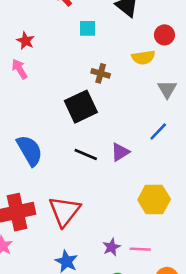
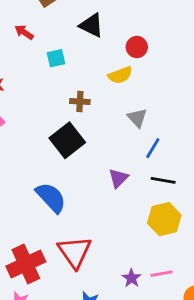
gray triangle: (167, 89) -> (137, 118), moved
blue semicircle: (30, 150) -> (51, 198), moved
black line: (86, 154) -> (163, 180), moved

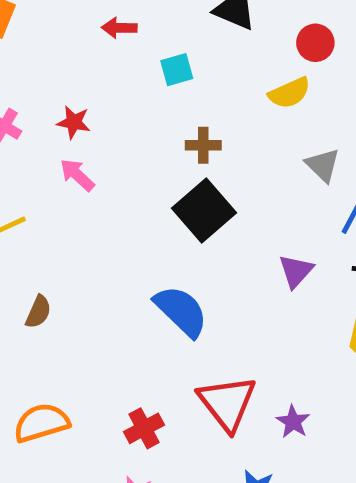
red arrow: (24, 32) -> (119, 28), turned -30
brown cross: (80, 101) -> (203, 145), moved
red cross: (26, 264) -> (144, 428), size x0.6
purple star: (131, 278) -> (293, 422), moved

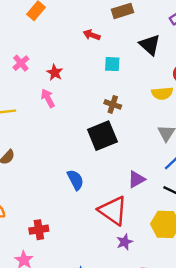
blue semicircle: (181, 311) -> (75, 180), size x0.7
red triangle: (227, 403) -> (113, 211), moved, turned -36
purple star: (293, 422) -> (125, 242), moved

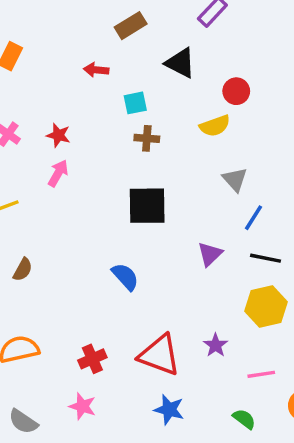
pink arrow: (48, 98) -> (58, 173), turned 72
brown cross: (113, 104) -> (147, 138), moved
black square: (102, 136) -> (147, 206), turned 36
red triangle: (113, 211) -> (159, 355), moved

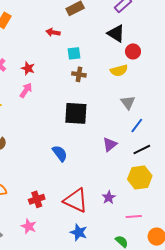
black triangle: (180, 63) -> (116, 33), moved
black line: (266, 258) -> (142, 150), turned -42

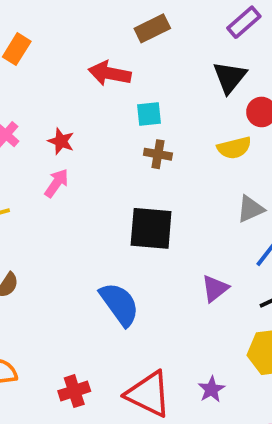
red arrow: (53, 32) -> (110, 73), size x1.5
black triangle: (116, 33) -> (230, 77), turned 36
gray triangle: (128, 102) -> (250, 209), turned 42
blue semicircle: (60, 153) -> (119, 304), size x1.4

